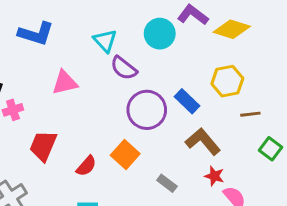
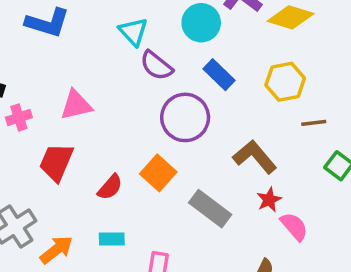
pink triangle: (65, 83) -> (76, 105), moved
blue rectangle: (187, 101) -> (219, 75), moved
red star: (214, 176) -> (269, 200), turned 30
gray rectangle: (167, 183) -> (210, 209), size x1.6

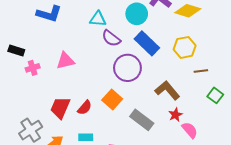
cyan triangle: (133, 32) -> (98, 19), turned -42
blue rectangle: (219, 75) -> (147, 43), size x1.4
red trapezoid: (56, 162) -> (60, 108), moved

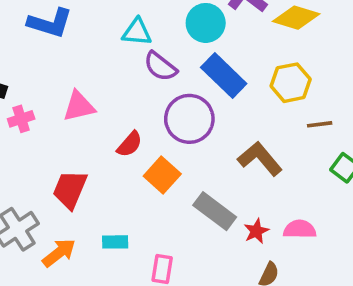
red semicircle: (85, 108) -> (130, 144), moved
red star: (175, 115) -> (256, 231), moved
pink semicircle: (190, 130) -> (300, 229), turned -48

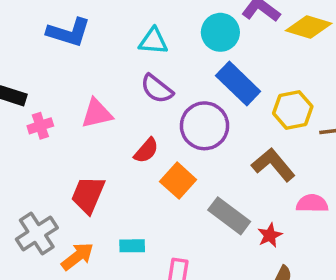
purple semicircle: (160, 66) -> (157, 89), moved
yellow hexagon: (291, 83) -> (293, 110), moved
pink semicircle: (300, 229) -> (312, 203), moved

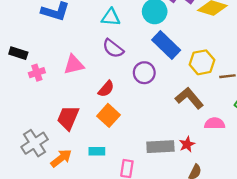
purple circle: (204, 126) -> (144, 73), size x0.7
orange square: (178, 181) -> (108, 115), moved
gray rectangle: (229, 216) -> (160, 147), moved, turned -40

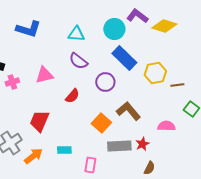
brown L-shape: (189, 98) -> (128, 111), moved
orange square: (108, 115) -> (101, 123), moved

